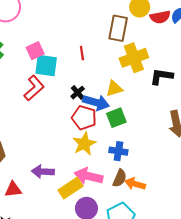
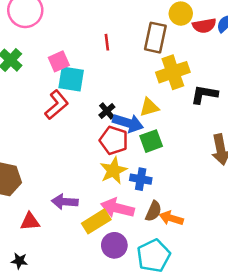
red line: (82, 53) -> (107, 42), moved
blue cross: (118, 151) -> (141, 179), moved

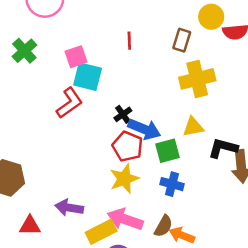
brown rectangle: (155, 38) -> (182, 40), size x0.7
black L-shape: (204, 94) -> (223, 148), moved
yellow triangle: (149, 107) -> (193, 127), moved
blue cross: (141, 179) -> (172, 184), moved

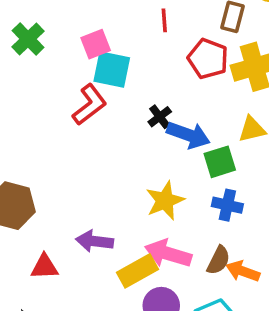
red pentagon: (128, 146) -> (208, 59), moved

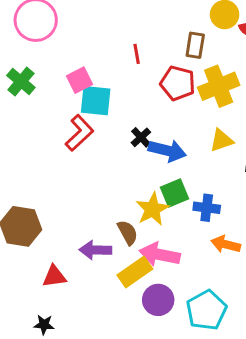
green square: (220, 162) -> (174, 193), moved
brown semicircle: (218, 260) -> (128, 232), moved, turned -50
orange arrow: (243, 271) -> (226, 244), moved

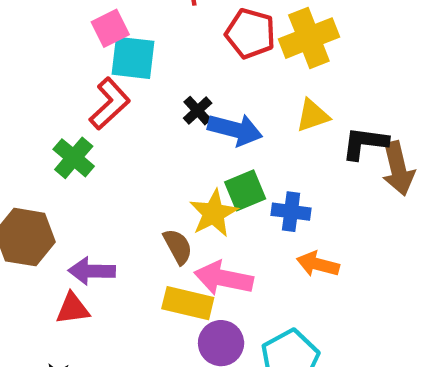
green cross: (21, 82) -> (74, 158), moved
purple arrow: (95, 250) -> (92, 271), moved
yellow rectangle: (135, 272) -> (188, 303), turned 48

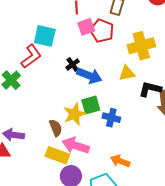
pink square: (110, 28) -> (86, 27), moved
yellow cross: (309, 38) -> (141, 46), moved
orange arrow: (318, 264) -> (120, 161), moved

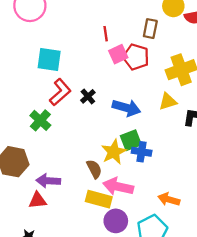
cyan square: (45, 36) -> (49, 60), moved
black cross: (73, 64) -> (88, 96), moved
blue cross: (111, 118) -> (142, 152), moved

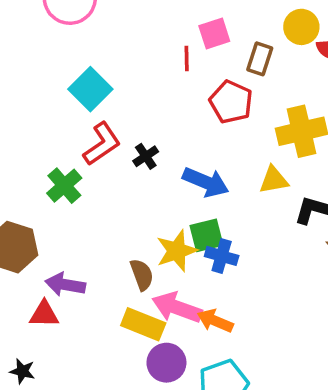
pink square: (118, 54) -> (214, 33), moved
cyan square: (49, 60) -> (90, 89), turned 30
orange arrow: (169, 199) -> (215, 321), moved

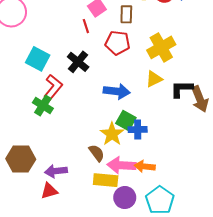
black cross: (146, 156) -> (78, 62), moved, size x1.5
green cross: (64, 186) -> (43, 106), moved
green square: (207, 235) -> (126, 121), turned -30

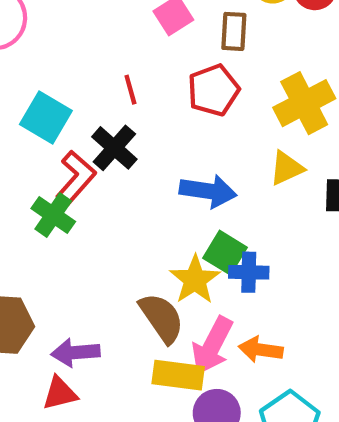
red line: (86, 26) -> (130, 90), moved
red pentagon: (118, 43) -> (213, 90), turned -30
black cross: (78, 62) -> (114, 148), moved
brown semicircle: (97, 153) -> (162, 318), size x1.4
pink arrow: (121, 165) -> (212, 346), turned -68

